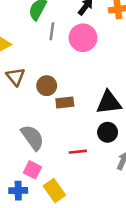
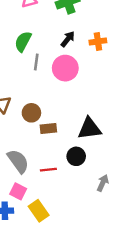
black circle: (108, 132) -> (76, 156), moved
red line: (78, 152) -> (48, 170), moved

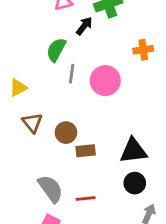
black arrow: (68, 39) -> (84, 26), moved
black circle: (76, 156) -> (135, 183), moved

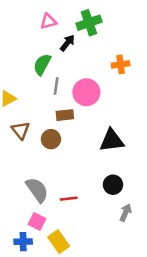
brown rectangle: (86, 151) -> (65, 115), moved
black triangle: (133, 151) -> (112, 140), moved

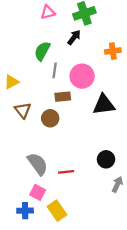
black arrow: (67, 43) -> (74, 37), moved
black triangle: (112, 140) -> (104, 105), moved

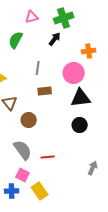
green semicircle: (42, 51) -> (16, 40), moved
pink circle: (82, 76) -> (74, 73), moved
brown circle: (50, 118) -> (29, 120), moved
black circle: (106, 159) -> (80, 125), moved

